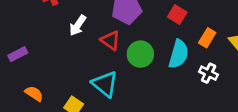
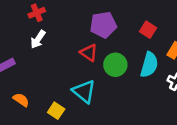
white arrow: (78, 25) -> (38, 39), moved

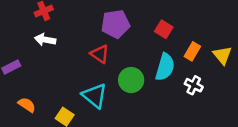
white arrow: (38, 39) -> (45, 40), turned 66
green circle: (115, 65) -> (131, 80), moved

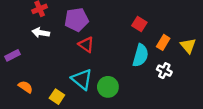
purple pentagon: (115, 24) -> (76, 20), moved
green circle: (131, 80) -> (108, 87), moved

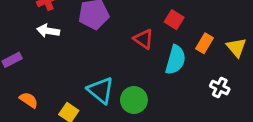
red triangle: (86, 45) -> (144, 39), moved
white cross: (164, 71) -> (220, 88), moved

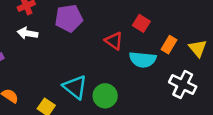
cyan semicircle: (175, 60) -> (143, 60), turned 80
white cross: (220, 88) -> (183, 85), size x1.5

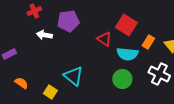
red square: (141, 23) -> (126, 25), size x1.5
white arrow: (28, 33) -> (44, 35), moved
green circle: (105, 96) -> (122, 79), moved

